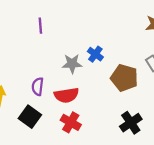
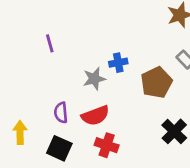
blue cross: (95, 54) -> (118, 63), turned -35
brown pentagon: (124, 78) -> (157, 83), turned -30

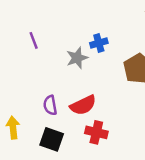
blue cross: (118, 63) -> (99, 43), moved
gray star: (94, 79) -> (77, 58), moved

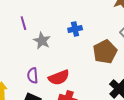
gray star: (77, 58) -> (42, 41), moved, turned -30

